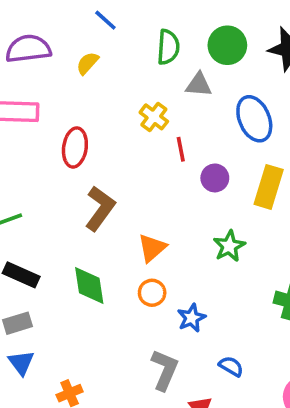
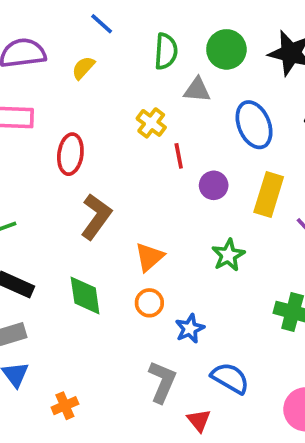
blue semicircle: (231, 366) -> (230, 378), size x1.5

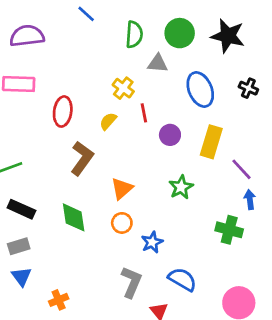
yellow semicircle: (83, 68) -> (108, 121), moved

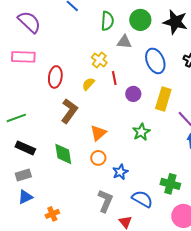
purple semicircle: (27, 36) -> (29, 22), turned 50
green cross: (229, 230) -> (170, 184), moved
blue triangle: (21, 277) -> (25, 197), turned 42

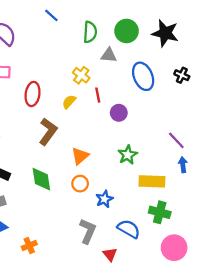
yellow rectangle: (163, 99) -> (152, 181), moved, turned 75

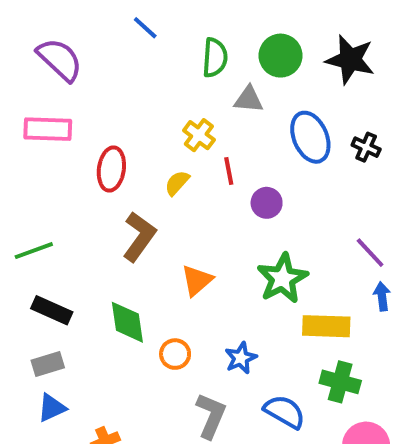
black cross: (182, 75) -> (366, 147), moved
green star: (128, 155) -> (283, 278), size x1.4
orange circle: (80, 184) -> (175, 354), moved

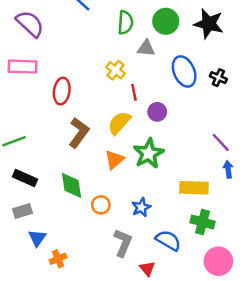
yellow semicircle: (177, 183) -> (119, 123), moved, size x1.5
green star: (283, 278) -> (149, 153), moved
blue triangle: (52, 408) -> (37, 238), moved, turned -30

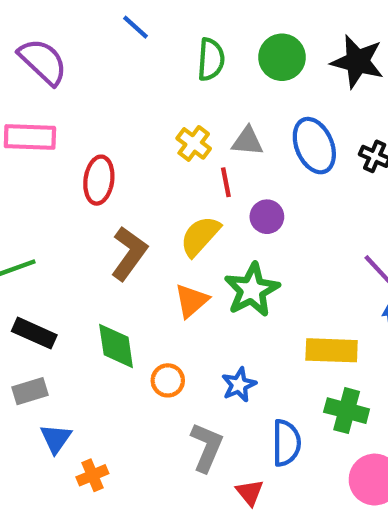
gray triangle: (146, 48) -> (248, 141), moved
blue semicircle: (168, 240) -> (286, 443), turned 60

